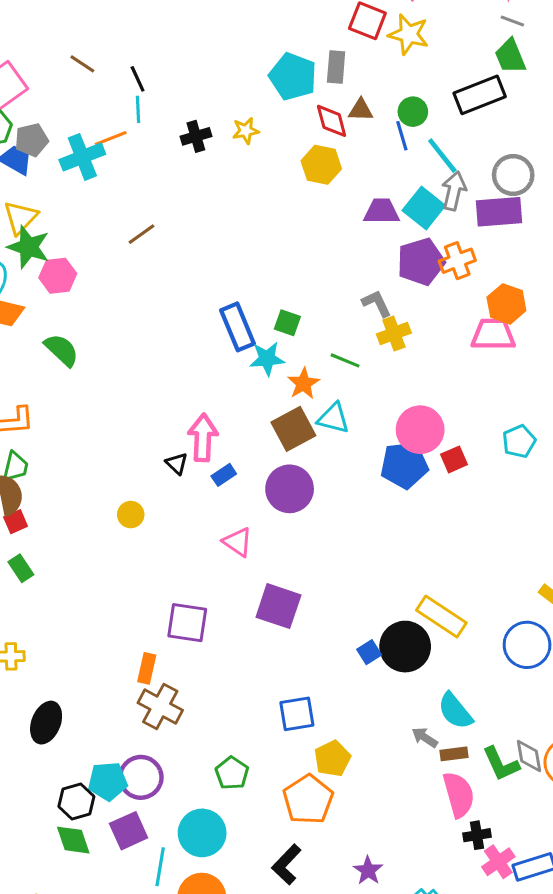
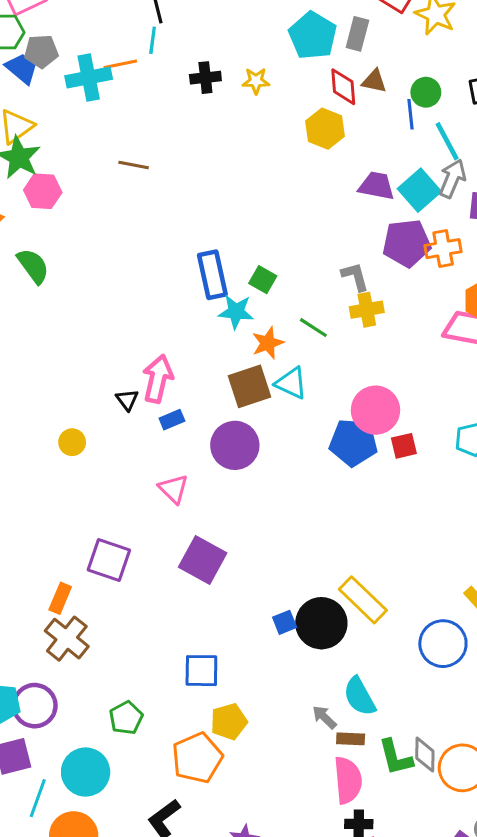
brown line: (141, 234) -> (134, 165), turned 36

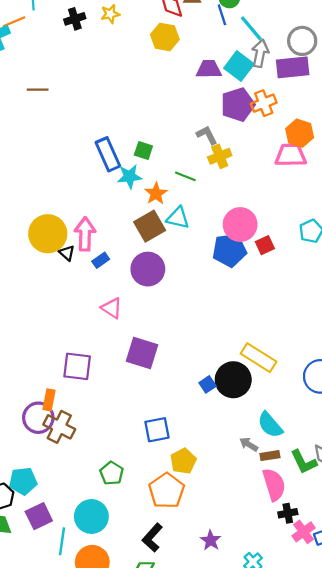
yellow circle: (72, 442) -> (48, 234), moved, size x2.0
purple circle: (35, 706) -> (38, 418), moved

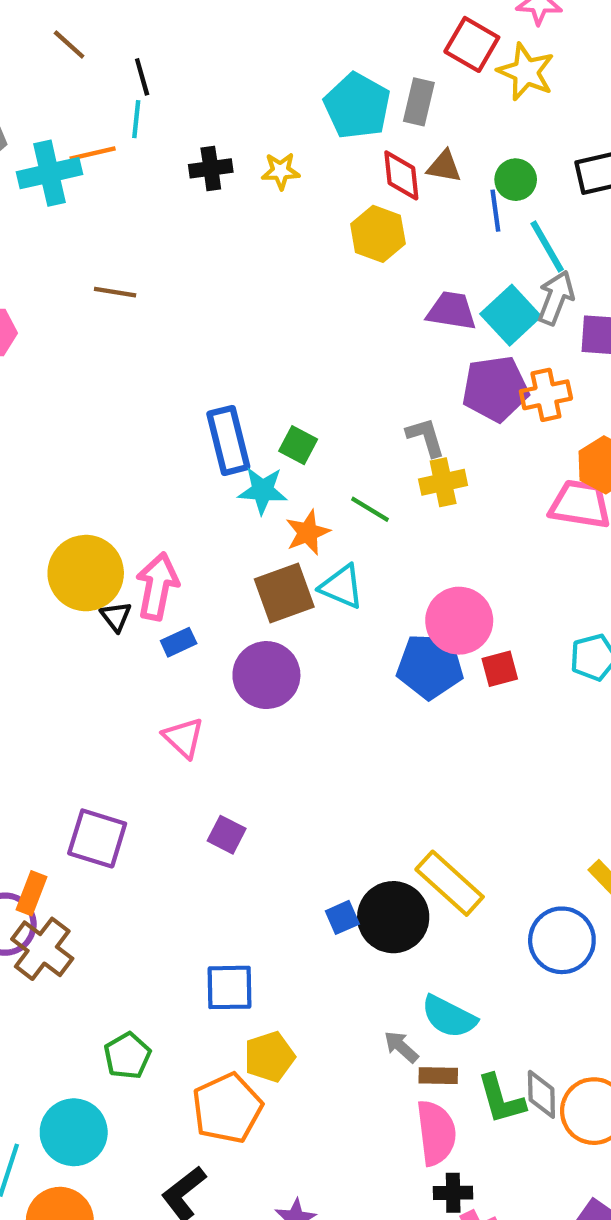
purple square: (142, 353) -> (227, 835), size x0.6
cyan semicircle: (270, 425) -> (449, 1017), turned -32

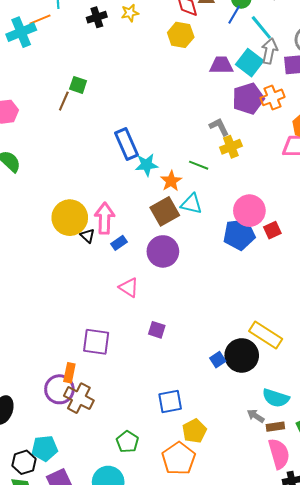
blue line: (495, 211) -> (234, 15), turned 48
brown line: (115, 292) -> (64, 101), moved, turned -66
green square: (298, 445) -> (78, 85), moved

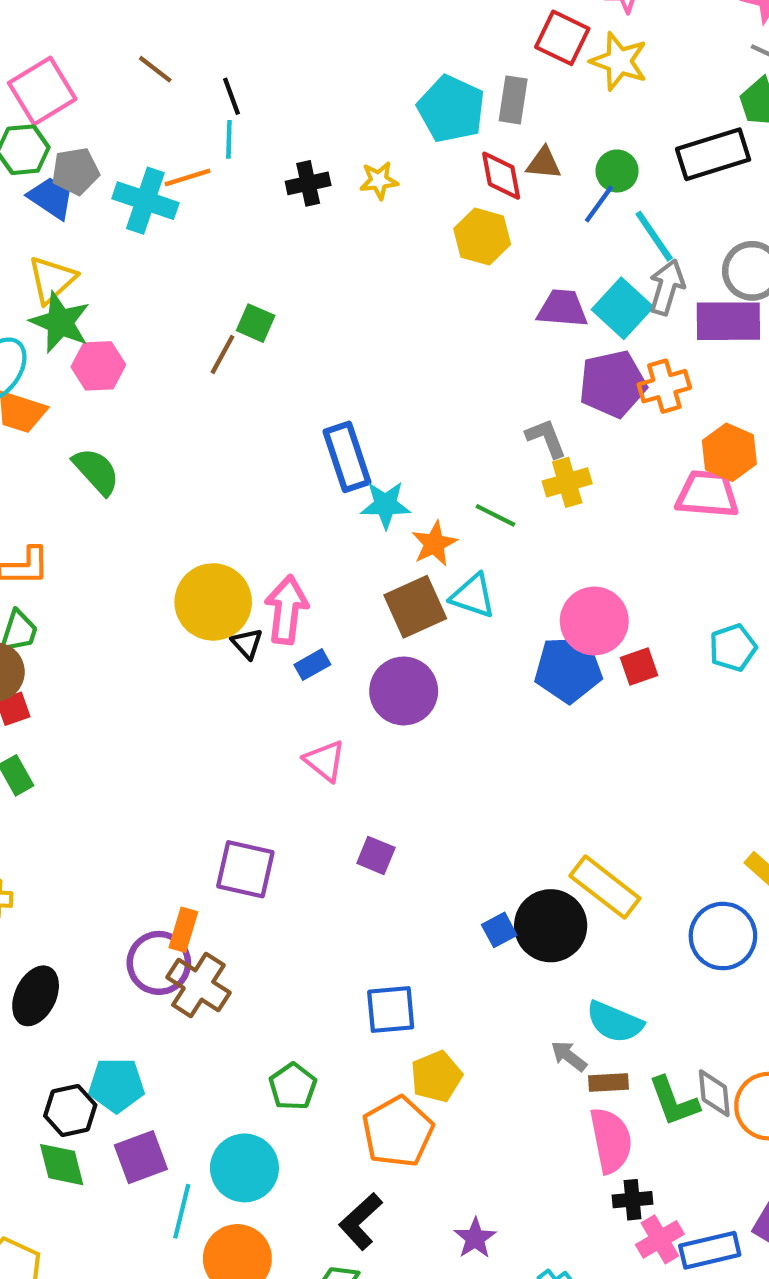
cyan cross: (21, 32) -> (145, 201), turned 36

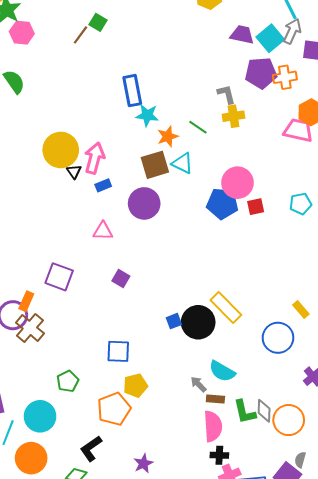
pink triangle: (325, 761) -> (103, 231), turned -45

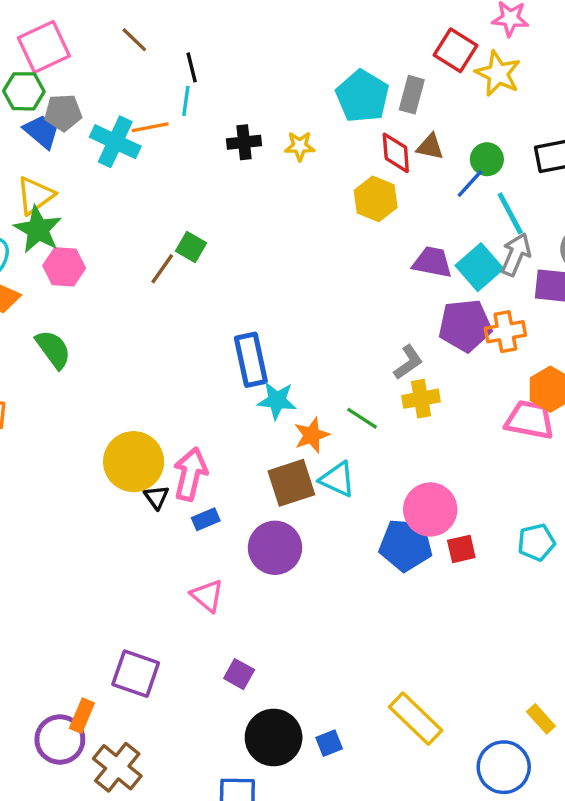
gray L-shape: (226, 94) -> (408, 362), turned 70
pink triangle: (103, 231) -> (207, 596), turned 40
black circle: (198, 322) -> (274, 738), moved
brown cross: (30, 328) -> (117, 767), moved

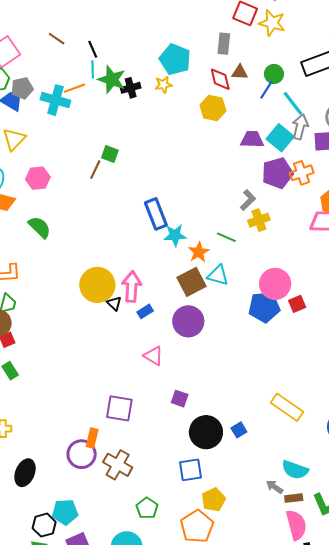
cyan pentagon: (362, 96) -> (175, 59), moved
green star: (38, 230) -> (112, 80), moved

